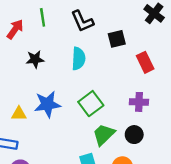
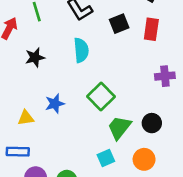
red rectangle: (145, 62) -> (151, 29), moved, turned 42
purple cross: (139, 102) -> (165, 76), moved
blue star: (47, 104) -> (55, 104), size x0.7

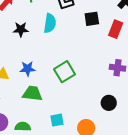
cyan semicircle: (81, 50) -> (50, 23), moved
black circle: (152, 123) -> (109, 103), moved
green trapezoid: (119, 128) -> (32, 94), moved, turned 45

